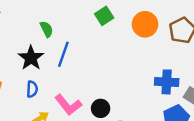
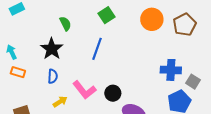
green square: (104, 16) -> (107, 15), moved
blue line: (63, 54) -> (97, 49), moved

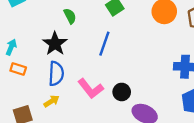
cyan arrow: (12, 52) -> (11, 47), turned 48
blue semicircle: (53, 76) -> (56, 74), size x1.5
yellow arrow: (60, 102) -> (51, 101), moved

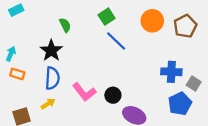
blue line: (104, 44) -> (116, 41), moved, turned -65

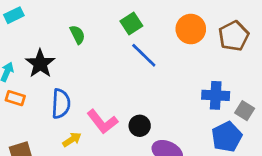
black star: (51, 51) -> (40, 64), moved
yellow arrow: (48, 104) -> (72, 140), moved

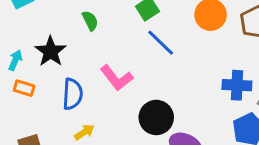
pink L-shape: (102, 122) -> (117, 78), moved
black circle: (140, 126) -> (156, 117), size x1.5

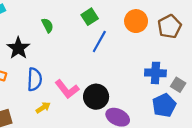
blue line: (161, 43) -> (99, 42), turned 75
pink L-shape: (117, 78) -> (67, 89), moved

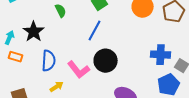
blue line: (99, 42) -> (95, 31), moved
black circle: (96, 97) -> (106, 61), moved

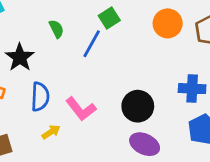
blue line: (95, 31) -> (92, 44), moved
black circle: (106, 61) -> (138, 106), moved

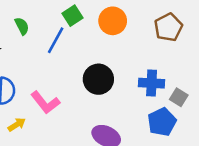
orange circle: (168, 23) -> (113, 21), moved
black circle: (138, 106) -> (98, 79), moved

